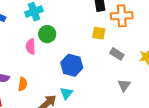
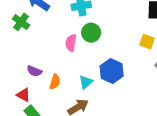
cyan triangle: (66, 93) -> (86, 82), moved

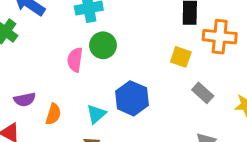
purple semicircle: (34, 71) -> (25, 100), turned -32

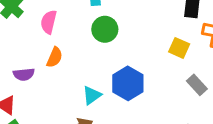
pink semicircle: (75, 60) -> (49, 22), moved
orange semicircle: (53, 114) -> (55, 57), moved

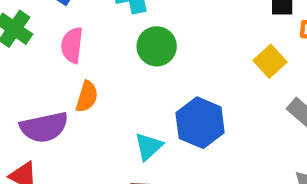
yellow square: (179, 48) -> (270, 61), turned 30
purple semicircle: (24, 74) -> (44, 127), size x1.5

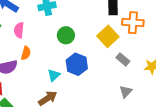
green circle: (157, 46) -> (66, 35), moved
yellow square: (270, 61) -> (108, 36), size x1.5

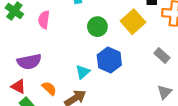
yellow square: (108, 36) -> (133, 22), moved
orange semicircle: (26, 53) -> (49, 88), moved, turned -64

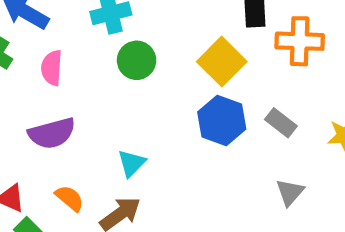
green circle: (97, 27) -> (137, 60), moved
blue hexagon: (109, 60) -> (222, 121), moved
purple semicircle: (29, 62) -> (52, 133), moved

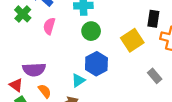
blue hexagon: (222, 121) -> (96, 64), moved
purple semicircle: (52, 133) -> (34, 70), moved

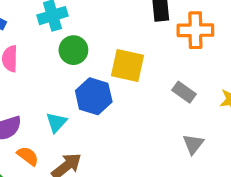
yellow square: (132, 40) -> (127, 65), moved, turned -30
cyan triangle: (78, 80) -> (56, 122), moved

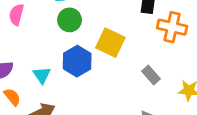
cyan triangle: (56, 122) -> (42, 75), turned -30

